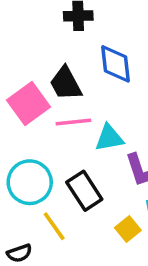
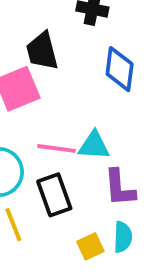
black trapezoid: (66, 83) -> (42, 51), moved
pink line: (73, 122) -> (57, 148), moved

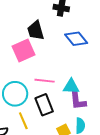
blue diamond: (120, 69) -> (76, 39), turned -45
cyan triangle: (94, 146) -> (71, 86), moved

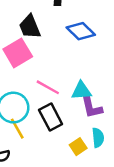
pink line: (45, 81) -> (48, 87), turned 30
yellow line: (23, 121) -> (17, 129), moved

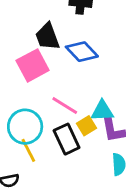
blue diamond: (81, 31) -> (82, 52), moved
yellow square: (78, 147) -> (86, 126), moved

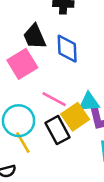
blue diamond: (82, 52) -> (67, 49), turned 44
yellow square: (86, 126) -> (75, 117), size x1.5

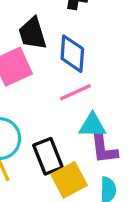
pink line: (54, 99) -> (75, 92), moved, turned -60
yellow square: (75, 117) -> (69, 180), moved

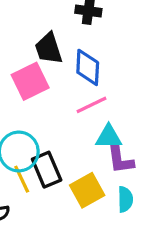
black rectangle: (48, 156) -> (47, 170), moved

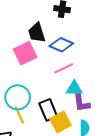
blue diamond: (88, 67) -> (61, 45), turned -70
black rectangle: (47, 170) -> (48, 110), moved

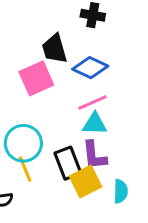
cyan triangle: (74, 88) -> (95, 124), moved
purple L-shape: (81, 102) -> (94, 155), moved

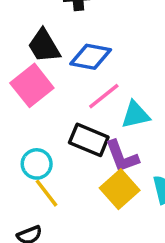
cyan triangle: (95, 124) -> (135, 115), moved
cyan circle: (23, 143) -> (37, 164), size x0.7
black rectangle: (68, 163) -> (89, 140), moved, turned -32

